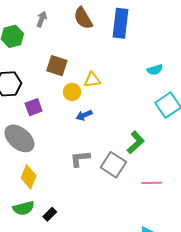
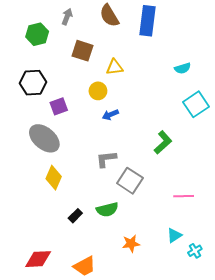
brown square: (57, 66) -> (83, 51), moved
yellow triangle: (92, 80) -> (114, 67), moved
gray square: (113, 165) -> (130, 181), moved
pink line: (152, 183) -> (184, 196), moved
green semicircle: (23, 208) -> (107, 210), moved

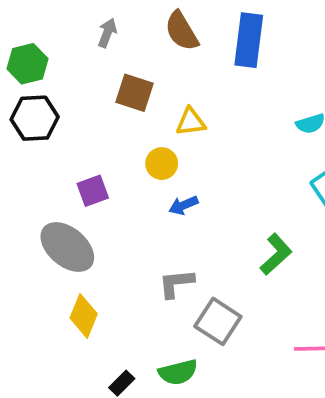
green hexagon: (37, 34) -> (27, 64), moved
black hexagon: (33, 83) -> (35, 118), moved

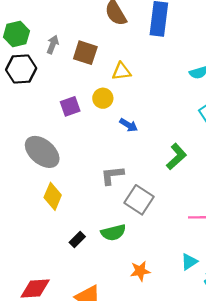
gray arrow: (107, 33) -> (53, 45), moved
purple square: (93, 191) -> (70, 106), moved
blue arrow: (183, 205) -> (129, 125), moved, turned -126

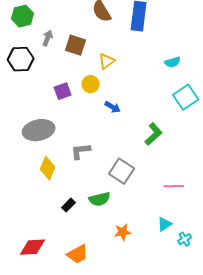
green hexagon: (16, 34) -> (23, 16), moved
yellow triangle: (122, 71) -> (107, 61), turned -30
gray ellipse: (42, 152) -> (39, 130), turned -52
gray L-shape: (112, 175) -> (81, 151), moved

